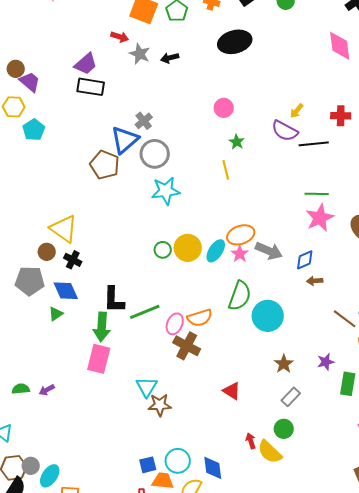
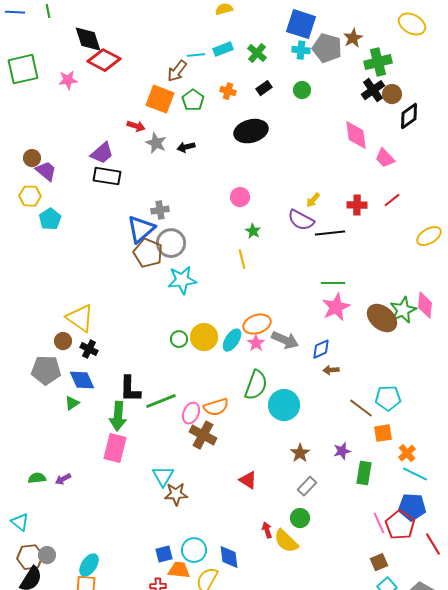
gray cross: (144, 121) -> (160, 210), turned 30
brown pentagon: (105, 165) -> (148, 253), moved
cyan ellipse: (50, 476) -> (89, 565), moved

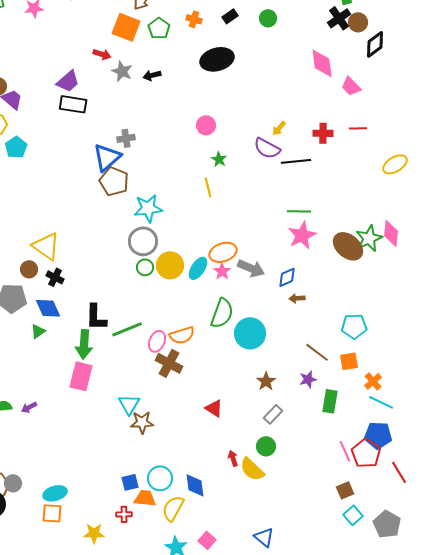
red line: (392, 200) -> (358, 128), turned 36
gray circle: (171, 243) -> (143, 241), moved
brown line: (361, 408) -> (317, 352), moved
cyan ellipse: (89, 565) -> (55, 493), turned 40

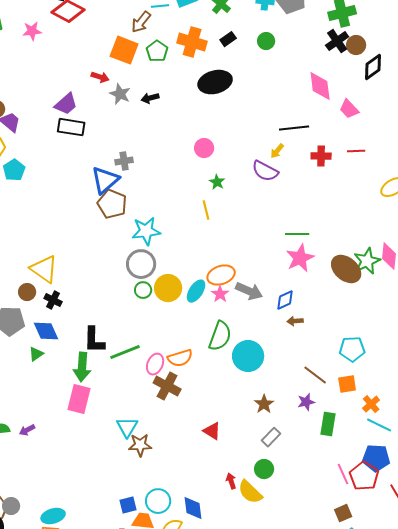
orange cross: (194, 19) -> (192, 42), size x1.8
black line: (296, 161) -> (294, 128), moved

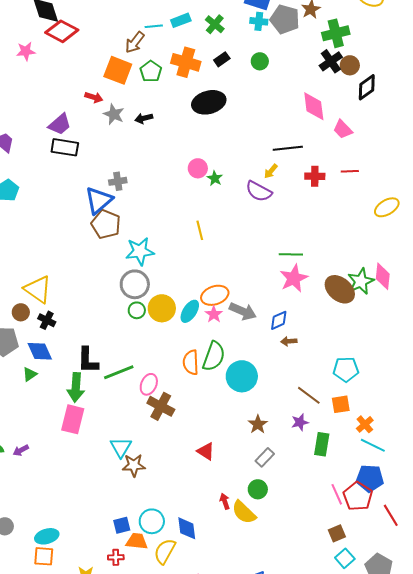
green star: (217, 182) -> (215, 178), moved
orange semicircle: (180, 358) -> (191, 362), moved, turned 105

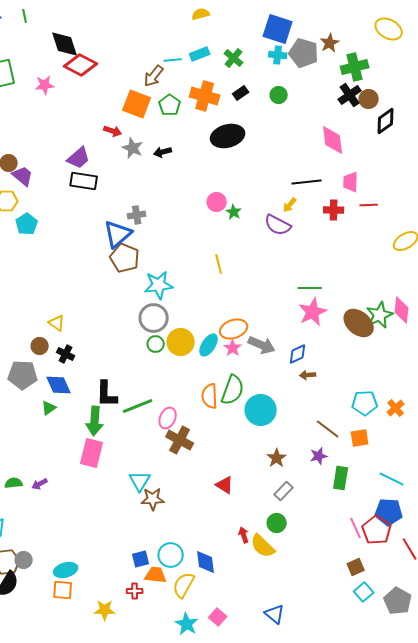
pink trapezoid: (343, 129) -> (351, 182), moved, turned 45
yellow triangle: (38, 289) -> (57, 323), size x0.6
orange cross: (365, 424) -> (396, 408), moved

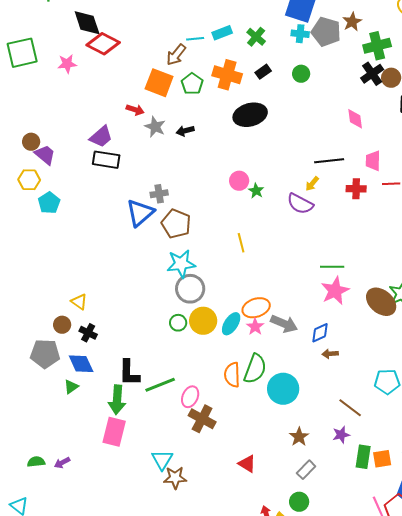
pink diamond: (333, 140) -> (355, 119), size x0.7
brown pentagon: (125, 258) -> (176, 224), moved
gray circle: (154, 318) -> (190, 289), moved
orange square: (360, 438) -> (382, 459), moved

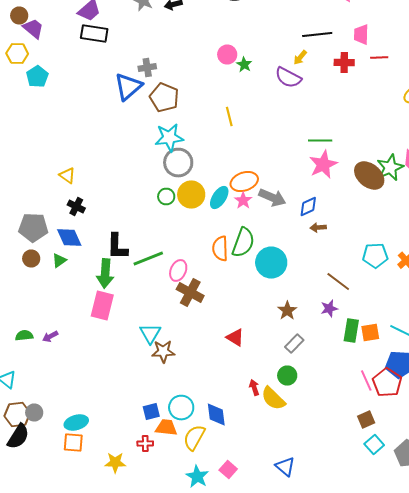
brown circle: (62, 325) -> (31, 258), moved

